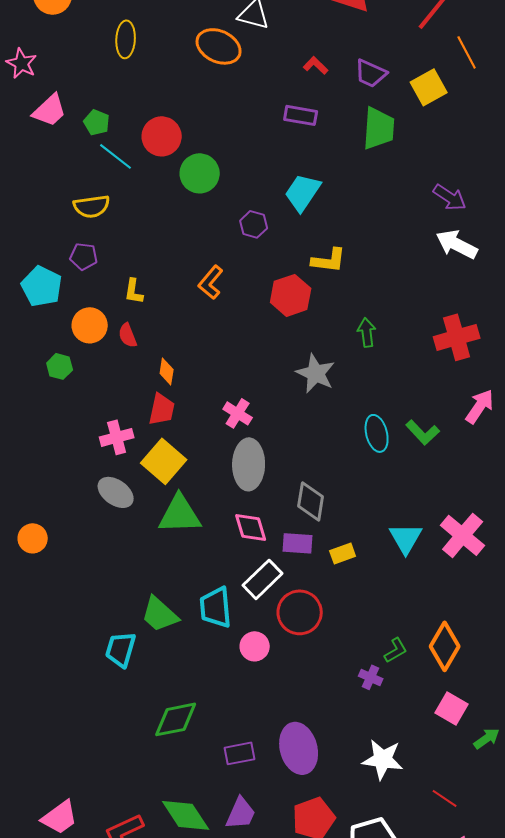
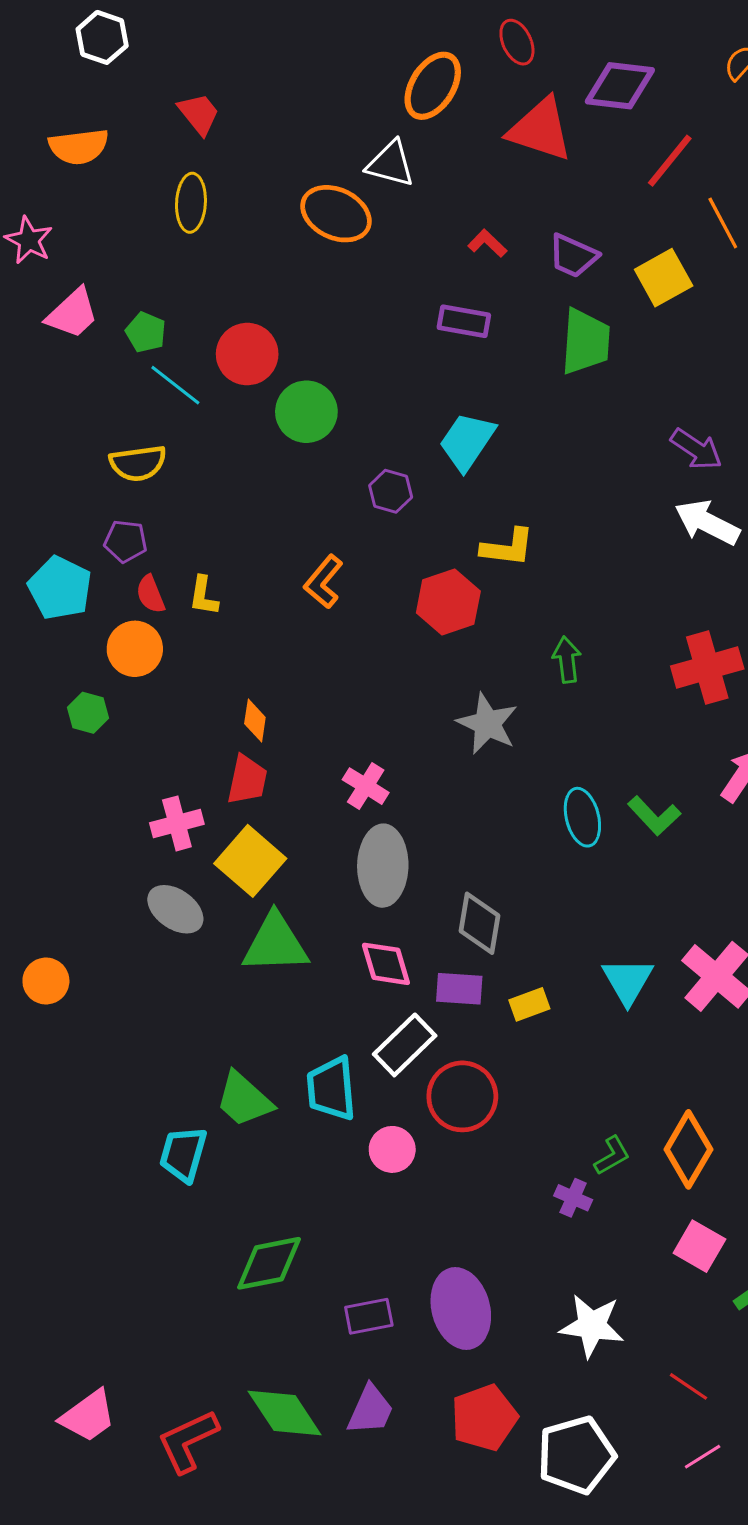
red semicircle: (128, 335) -> (150, 594), moved

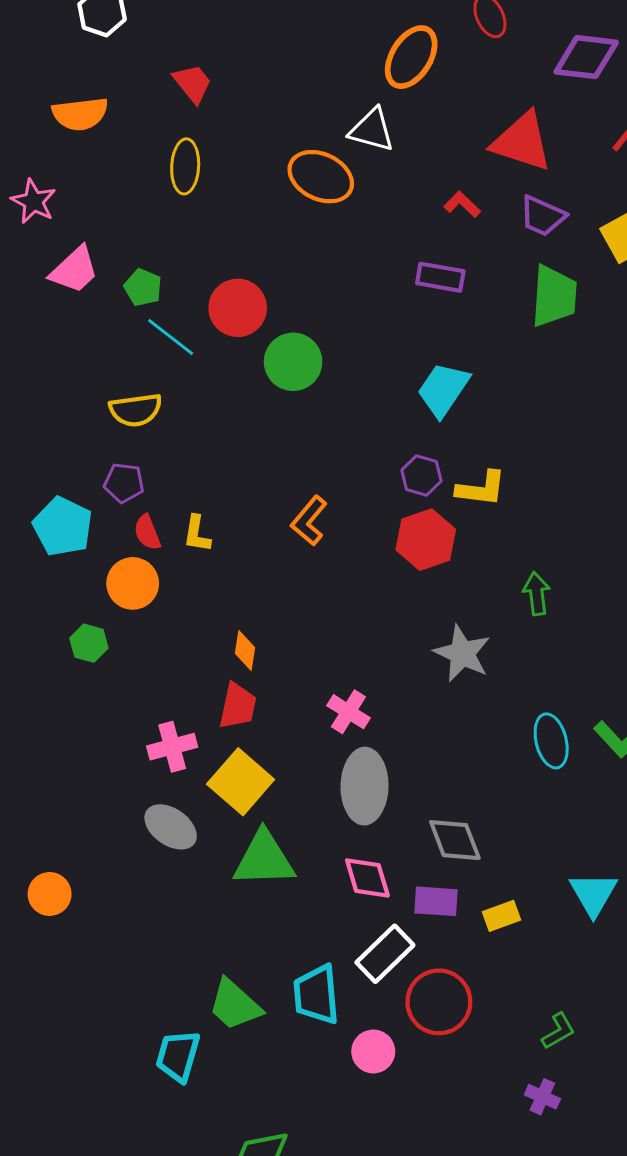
red triangle: (540, 129) -> (522, 142), moved
purple hexagon: (391, 491) -> (421, 476), moved
gray diamond: (480, 923) -> (455, 840), turned -30
green L-shape: (612, 1156) -> (558, 1031), moved

